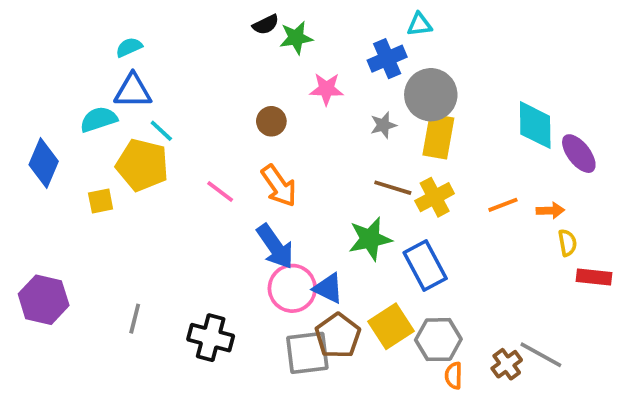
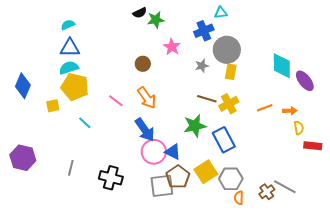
pink star: (326, 89) -> (172, 47), turned 30
cyan semicircle: (99, 119) -> (69, 68), moved
cyan line: (161, 131) -> (85, 123), moved
yellow rectangle: (438, 136) -> (231, 72), size x0.7

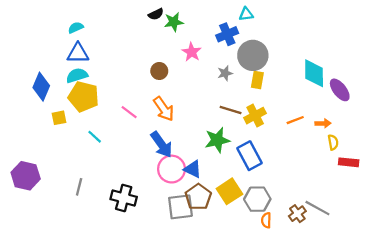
blue diamond: (23, 86) -> (41, 87), moved

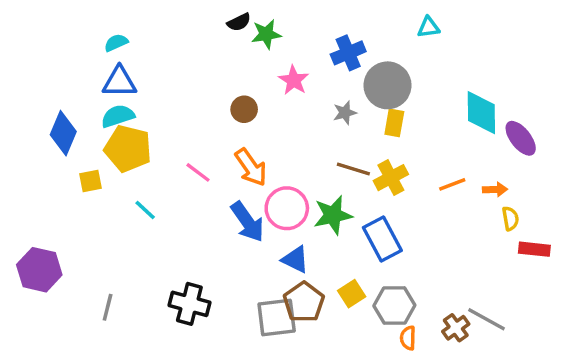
cyan triangle: (246, 14) -> (428, 27), moved
pink circle: (172, 169) -> (287, 208), moved
gray line: (79, 187) -> (108, 307), moved
yellow square: (229, 191) -> (352, 294), size x0.7

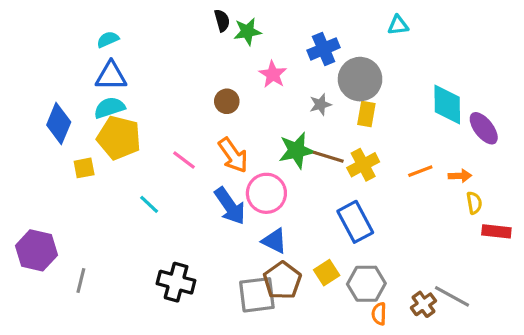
black semicircle: (239, 22) -> (222, 20), turned -80
cyan line: (145, 210) -> (149, 204), moved
green star: (333, 215) -> (297, 150), moved
gray line: (108, 307) -> (81, 281), moved

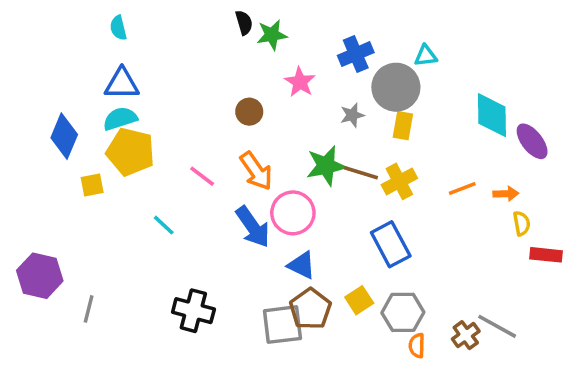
cyan triangle: (398, 25) -> (426, 56), moved
cyan semicircle: (108, 39) -> (118, 28), moved, turned -80

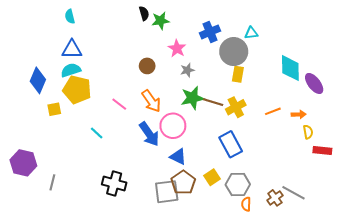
gray star: (352, 115) -> (187, 70), moved

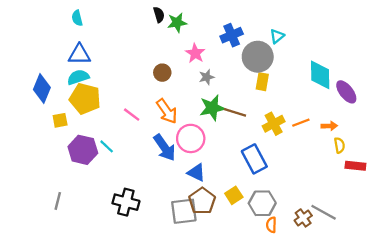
cyan triangle: (251, 33) -> (277, 36), turned -32
yellow cross: (236, 107) -> (274, 124), moved
purple hexagon: (23, 163) -> (83, 150), moved

